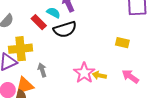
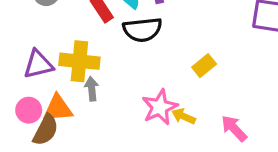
yellow rectangle: (122, 43) -> (204, 66), moved, turned -64
yellow cross: (21, 49) -> (79, 61), moved

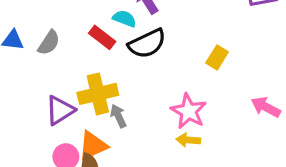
yellow arrow: (184, 116) -> (188, 140), moved

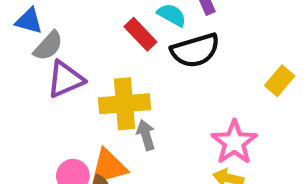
gray semicircle: (49, 43) -> (48, 46), moved
purple triangle: (60, 110) -> (65, 79), moved

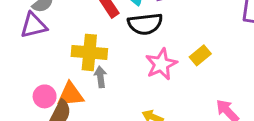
purple triangle: (65, 79) -> (34, 25), moved
pink star: (234, 142) -> (161, 64), moved

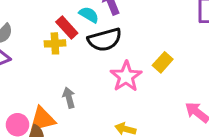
yellow cross: (89, 52) -> (55, 43), moved, size x0.6

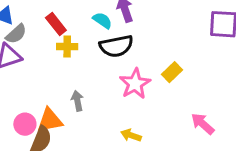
red rectangle: (67, 28) -> (56, 24), moved

